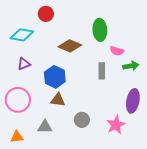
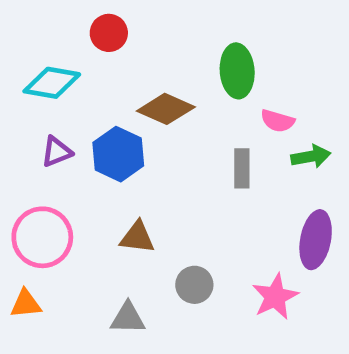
blue hexagon: (55, 77) -> (118, 154), moved
gray triangle: (45, 127) -> (128, 318), moved
orange triangle: (17, 137) -> (26, 304), moved

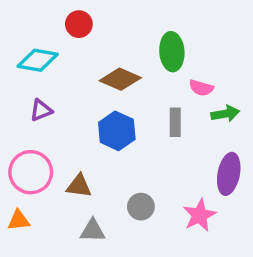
blue hexagon: (118, 154) -> (117, 131), moved
brown triangle: (137, 237) -> (79, 186), moved

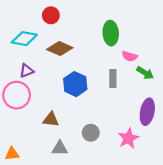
brown diamond: (120, 79) -> (60, 49), moved
green arrow: (225, 114) -> (145, 73), turned 42
pink circle: (31, 172) -> (17, 95), moved
orange triangle: (19, 220) -> (12, 154), moved

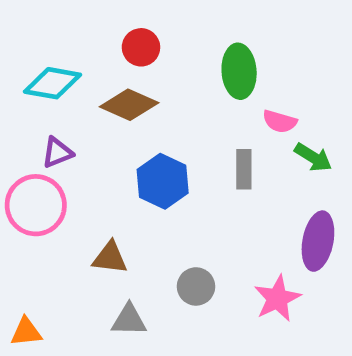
red circle: (51, 15) -> (141, 47), moved

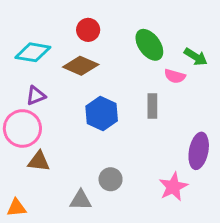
green ellipse: (239, 71) -> (149, 45), turned -32
green arrow: (313, 157) -> (196, 57), moved
brown triangle: (110, 258) -> (39, 161), moved
gray circle: (196, 286) -> (111, 179), moved

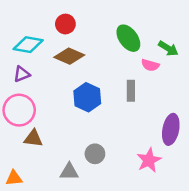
red circle: (88, 30) -> (65, 24), moved
purple triangle: (36, 96) -> (22, 74), moved

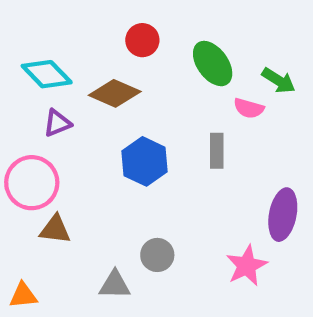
red circle: (65, 24) -> (142, 40), moved
cyan diamond: (28, 45) -> (47, 74), turned 36
purple triangle: (22, 74) -> (57, 123), moved

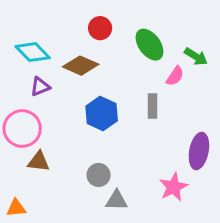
pink semicircle: (249, 108) -> (175, 76), turned -72
gray circle: (157, 255) -> (99, 175), moved
gray triangle: (115, 285) -> (117, 200), moved

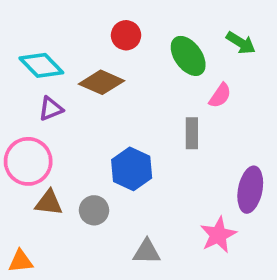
green arrow: (196, 57) -> (241, 43), moved
blue hexagon: (102, 114) -> (132, 169), moved
gray circle: (99, 175) -> (94, 210), moved

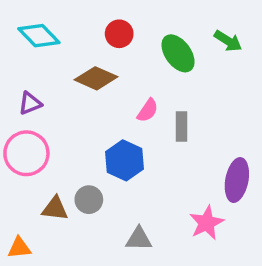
cyan diamond: (41, 65) -> (39, 36), moved
pink semicircle: (220, 95) -> (148, 110), moved
purple triangle: (51, 109) -> (30, 103), moved
brown triangle: (49, 203) -> (55, 209), moved

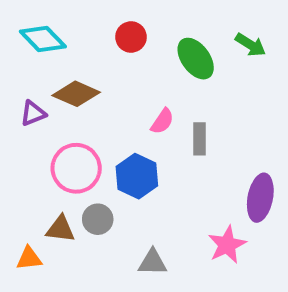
brown diamond: (96, 78) -> (76, 94), moved
pink circle: (26, 153) -> (76, 168), moved
orange triangle: (19, 248) -> (29, 258), moved

